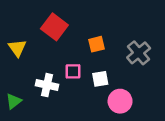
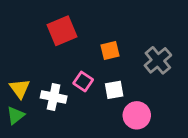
red square: (54, 27) -> (62, 31), turned 30
yellow triangle: (17, 48) -> (20, 89), moved
pink square: (73, 71) -> (83, 81), turned 35

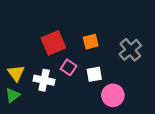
red square: (62, 31) -> (53, 43), moved

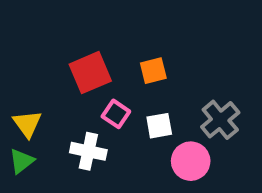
gray cross: (130, 50) -> (220, 120), moved
white cross: (44, 80) -> (88, 151), moved

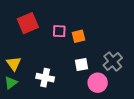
red square: (90, 73) -> (28, 23), moved
pink square: (116, 114) -> (59, 31), moved, turned -32

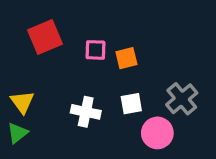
white cross: (45, 78) -> (86, 112), moved

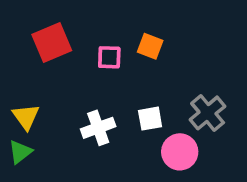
orange square: (126, 58) -> (150, 46), moved, turned 35
white cross: (86, 112) -> (98, 128), turned -32

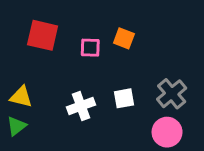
red square: (52, 43) -> (43, 35), turned 36
yellow triangle: (26, 117) -> (21, 97), turned -40
pink circle: (180, 152) -> (167, 132), moved

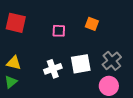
red square: (43, 35) -> (16, 23), moved
orange square: (124, 38) -> (92, 24), moved
white square: (124, 98) -> (81, 64), size x1.5

